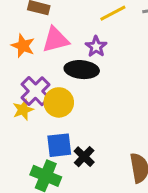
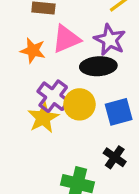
purple star: (96, 47) -> (110, 40), size x1.4
yellow star: (23, 110) -> (43, 118), size x1.4
blue square: (59, 145) -> (119, 112), moved

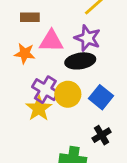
pink triangle: (66, 39) -> (51, 41), turned 30
blue square: (119, 112) -> (101, 97), turned -30
black cross: (115, 157) -> (102, 135), turned 30

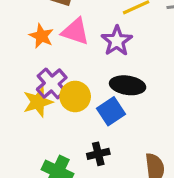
black ellipse: (80, 61) -> (128, 85), moved

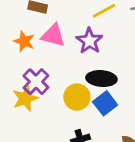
yellow circle: (75, 96) -> (77, 97), moved
blue square: (111, 111) -> (105, 103), moved

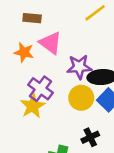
pink triangle: (53, 35) -> (51, 43), turned 30
purple star: (89, 41) -> (79, 67), moved, turned -30

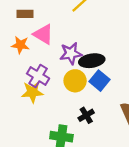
yellow star: (33, 106) -> (32, 92), turned 30

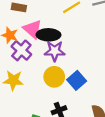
black ellipse: (92, 61) -> (48, 35), moved
purple cross: (38, 76) -> (21, 50), moved

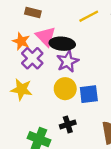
purple star: (55, 51) -> (68, 61), turned -30
blue square: (77, 80) -> (89, 94), turned 30

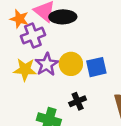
purple cross: (32, 58) -> (33, 36), turned 30
purple star: (68, 61) -> (47, 64), moved

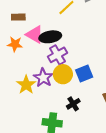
purple cross: (33, 36) -> (57, 55), moved
yellow star: (25, 70) -> (26, 85), turned -30

